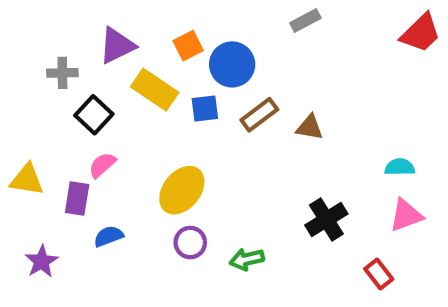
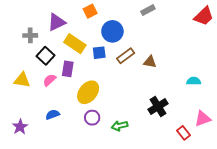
orange square: (188, 46) -> (90, 11), moved
yellow triangle: (27, 180) -> (22, 80), moved
purple rectangle: (77, 199) -> (68, 69), moved
pink triangle: (406, 215) -> (203, 119), moved

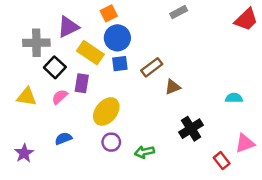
blue circle: (112, 31) -> (117, 38), moved
gray cross: (30, 35) -> (36, 43), size x1.5
brown triangle: (150, 62) -> (173, 87), moved, turned -32

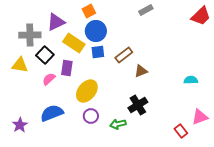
yellow triangle: (27, 97) -> (20, 65), moved
black cross: (191, 129) -> (138, 105), moved
blue semicircle: (63, 138) -> (52, 113), size x1.6

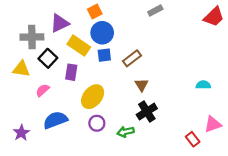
brown triangle: (141, 71) -> (142, 85), moved, turned -40
pink semicircle: (49, 79) -> (43, 90), moved

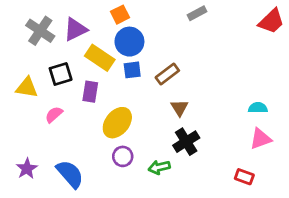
gray cross: (32, 37) -> (40, 31), moved, turned 35
black square: (48, 58) -> (61, 74), turned 30
blue semicircle: (55, 120) -> (70, 174), moved, turned 70
pink triangle: (213, 124) -> (261, 139), moved
red rectangle: (193, 139) -> (244, 177), turned -32

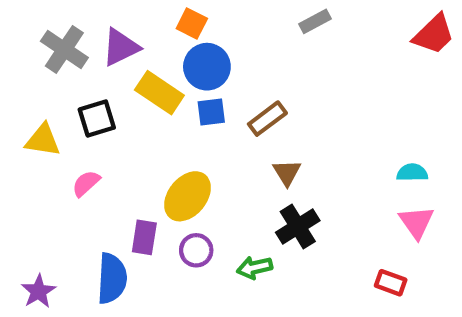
orange square: (120, 15) -> (192, 23), turned -36
purple rectangle: (90, 92) -> (144, 237), moved
pink triangle: (261, 139) -> (416, 222), turned -45
purple star: (27, 169) -> (38, 291), moved
blue semicircle: (70, 174) -> (112, 278), turned 44

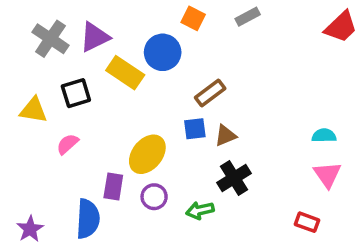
orange square: (192, 23) -> (193, 18), moved
blue square: (211, 112) -> (195, 129), moved
brown triangle: (287, 173) -> (225, 136), turned 40

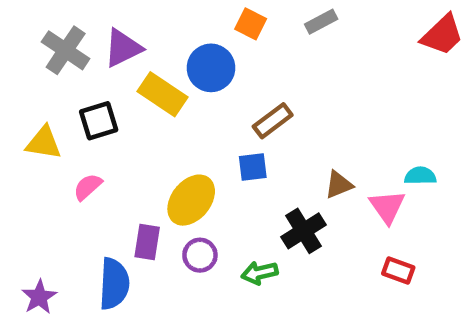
brown triangle: (225, 136) -> (339, 185), moved
pink triangle: (327, 175) -> (387, 207), moved
red rectangle: (307, 222) -> (398, 271), moved

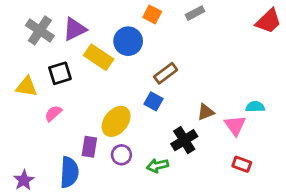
blue square: (253, 167) -> (154, 101), turned 36

